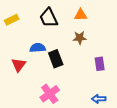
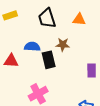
brown star: (80, 38) -> (63, 45), moved
red triangle: (19, 65) -> (11, 61), turned 49

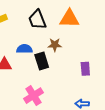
orange triangle: (79, 19) -> (69, 19), size x1.5

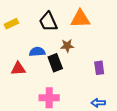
pink cross: (34, 96) -> (49, 98), turned 36

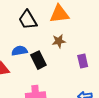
brown star: (67, 46) -> (59, 41), moved

